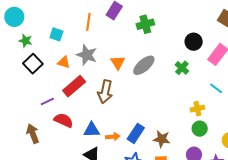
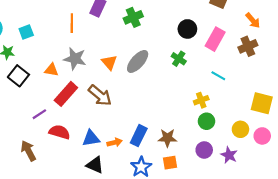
cyan square: (56, 34) -> (26, 32), moved, turned -32
brown arrow: (105, 92) -> (100, 95), turned -55

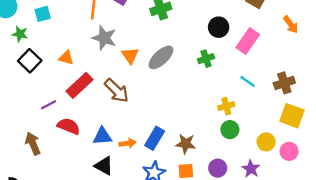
brown cross: (248, 46) -> (284, 83), moved
gray star: (75, 59) -> (104, 38), moved
green cross: (179, 59) -> (206, 59), turned 32
purple circle: (204, 150) -> (218, 168), moved

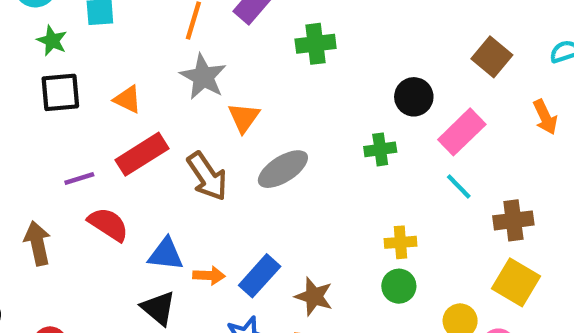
gray ellipse: (161, 57) -> (283, 169), moved
black square: (30, 61) -> (60, 92), turned 30
cyan line: (247, 81) -> (459, 187), moved

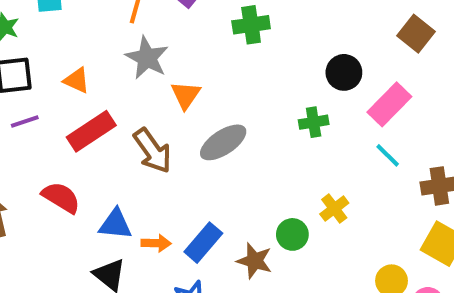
purple line: (79, 179) -> (25, 122), moved
yellow cross: (400, 242) -> (334, 209), turned -32
green circle: (399, 286) -> (292, 234), moved

